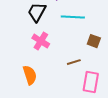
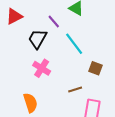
cyan line: (73, 17) -> (74, 44), turned 50

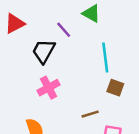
cyan line: (74, 44) -> (105, 57), moved, turned 30
pink cross: (42, 68) -> (49, 88), turned 30

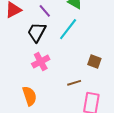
purple line: (64, 30) -> (45, 11), moved
cyan line: (105, 57) -> (68, 29), moved, turned 45

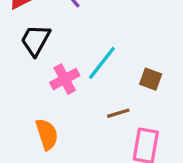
cyan line: (68, 29) -> (102, 63), moved
black trapezoid: (37, 32) -> (36, 40), moved

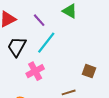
cyan line: (102, 63) -> (46, 43), moved

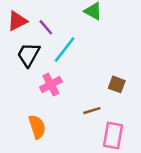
purple line: (39, 20) -> (46, 27), moved

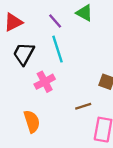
purple line: (46, 27) -> (55, 21), moved
cyan line: (64, 50) -> (58, 49), turned -56

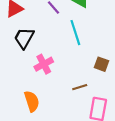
cyan line: (58, 49) -> (75, 33), moved

